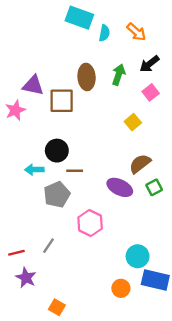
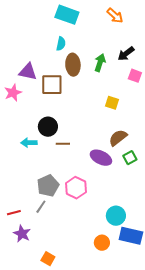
orange arrow: (136, 32) -> (115, 16), moved
cyan semicircle: (104, 33) -> (61, 44), moved
pink square: (151, 92) -> (135, 76), moved, turned -32
yellow square: (133, 122) -> (112, 103), turned -32
gray pentagon: (57, 195) -> (48, 186), moved

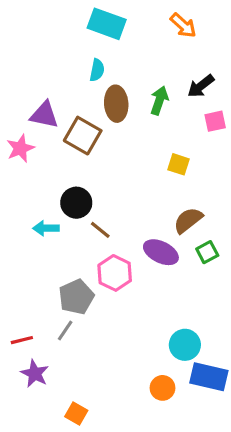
pink square: (135, 76) -> (215, 121), turned -32
brown square: (52, 85) -> (83, 136), turned 30
brown line: (63, 144) -> (100, 230), turned 40
pink hexagon: (76, 188) -> (115, 273), moved

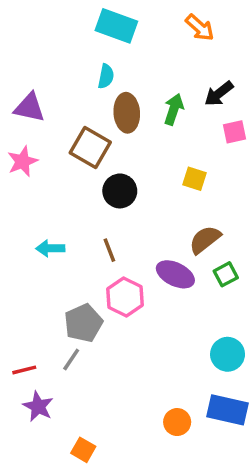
purple triangle: (44, 115) -> (29, 108), moved
black circle: (76, 203) -> (120, 191), moved
brown line: (100, 230) -> (109, 250), turned 30
cyan circle: (185, 345) -> (228, 354), moved

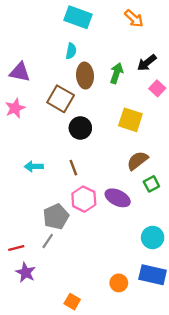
pink square: (234, 132) -> (157, 88), turned -35
yellow square: (195, 179) -> (130, 120), size x1.5
purple ellipse: (175, 274) -> (118, 198), moved
orange square: (83, 450) -> (72, 302), moved

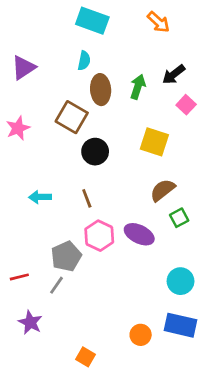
purple triangle: (20, 72) -> (23, 68), moved, turned -45
red line: (16, 248) -> (19, 277), moved

